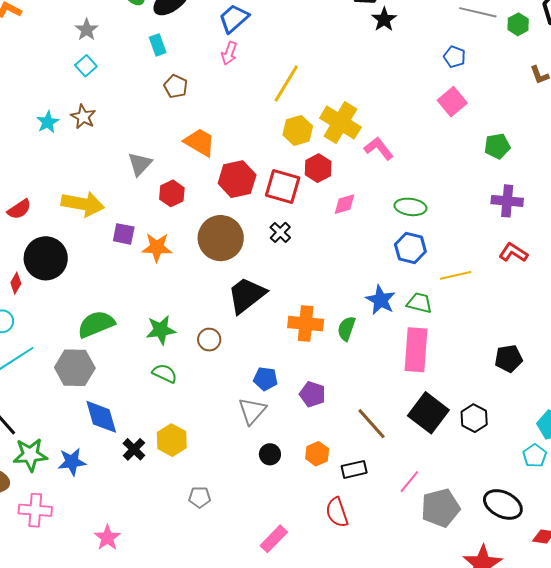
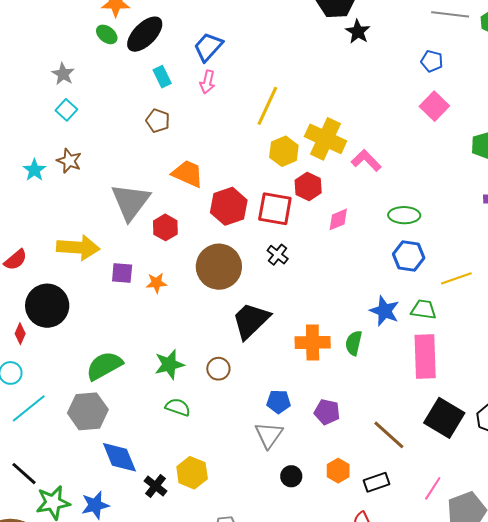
cyan rectangle: (158, 45) -> (162, 77), moved
gray triangle: (140, 164) -> (131, 202), size x1.6
orange star: (157, 247) -> (156, 283), size x0.7

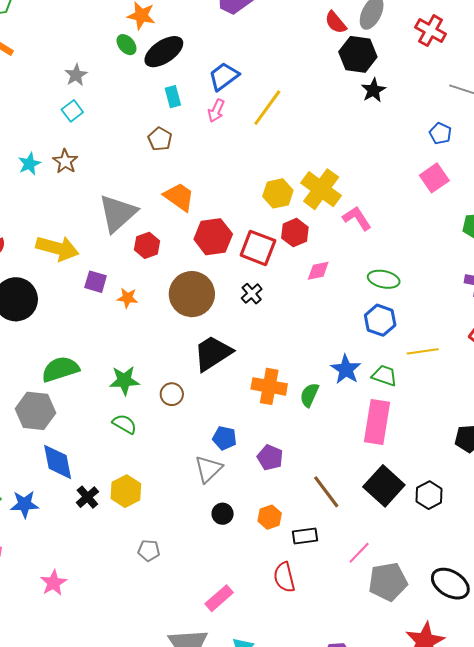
yellow line: (267, 106) -> (267, 108), moved

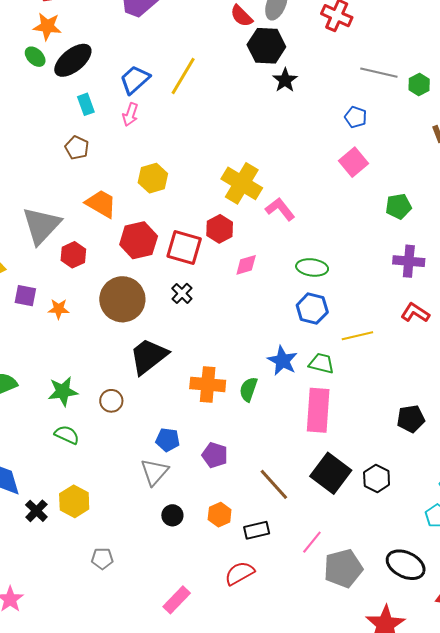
yellow line: (267, 108) -> (183, 76), moved
yellow hexagon: (278, 193) -> (153, 178), moved
red semicircle: (284, 577) -> (240, 573), turned 80

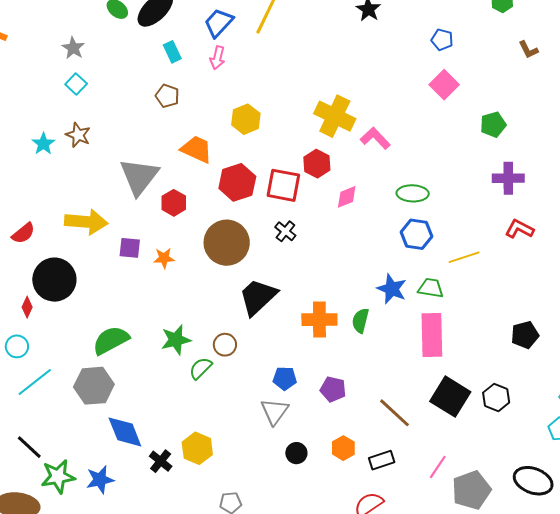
green semicircle: (67, 435) -> (200, 368), moved, turned -65

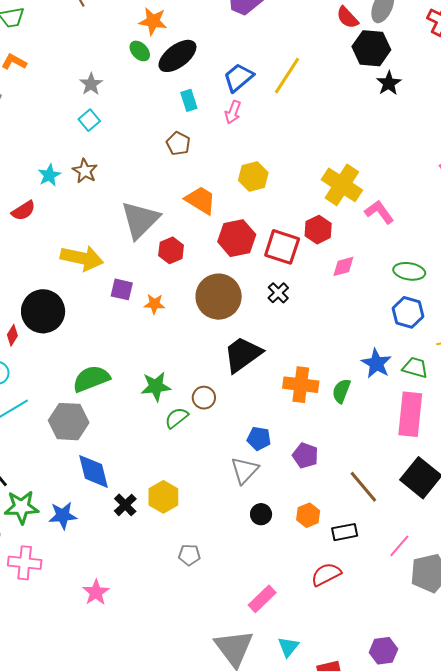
red semicircle: (23, 233) -> (23, 211), moved

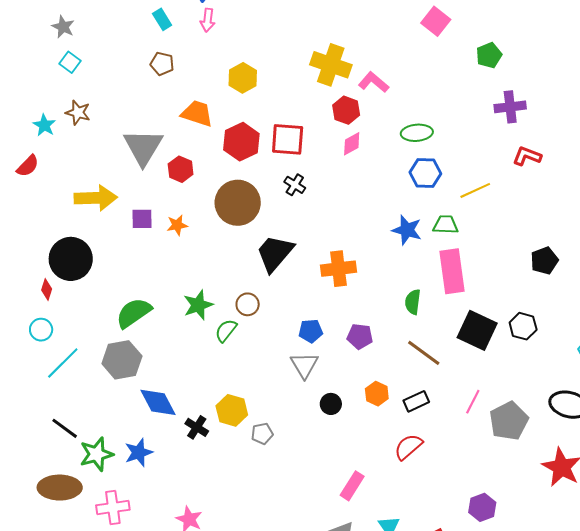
red hexagon: (318, 230) -> (346, 110), moved
green semicircle: (341, 391) -> (413, 302), moved
gray pentagon: (189, 555) -> (262, 434), moved

